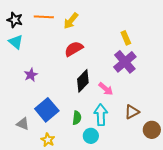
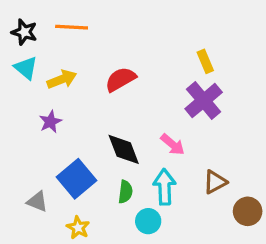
yellow arrow: (71, 21) -> (62, 79), moved, turned -150
black diamond: (83, 81) -> (124, 149), moved, turned -65

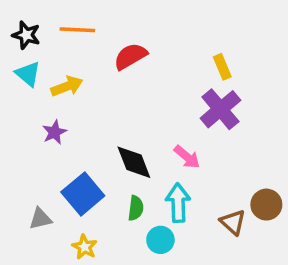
red semicircle: (120, 79) -> (130, 56), moved
brown triangle: (215, 182) -> (233, 222), moved, turned -50
gray triangle: (37, 202) -> (40, 219), turned -35
brown circle: (248, 211) -> (266, 205), moved

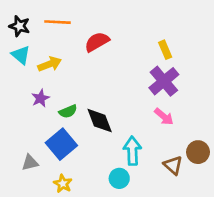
pink arrow: (187, 157) -> (164, 117), moved
green semicircle: (136, 208) -> (68, 111), moved, turned 60

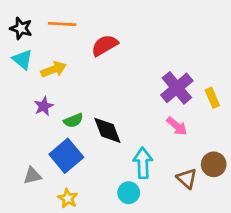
yellow rectangle: (165, 50) -> (212, 98), moved

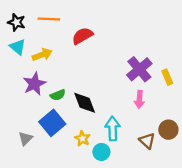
purple star: (44, 106) -> (34, 84), size x1.5
pink arrow: (177, 126) -> (139, 99), turned 54
gray triangle: (32, 176) -> (25, 139), turned -32
yellow star: (68, 198) -> (82, 139), moved

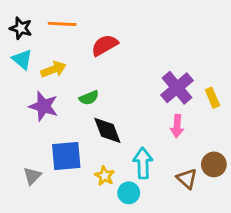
purple star: (34, 84) -> (44, 106), turned -30
green semicircle: (58, 95) -> (89, 98), moved
blue square: (52, 123) -> (66, 156), turned 35

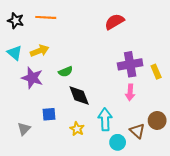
red semicircle: (105, 45) -> (114, 22), moved
cyan triangle: (22, 59) -> (15, 53), moved
purple cross: (177, 88) -> (130, 64), turned 30
blue square: (66, 156) -> (49, 114), size x0.6
cyan circle: (129, 193) -> (118, 142), moved

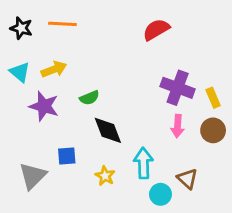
purple cross: (130, 64) -> (178, 88), turned 30
brown circle: (157, 120) -> (213, 130), moved
gray triangle: (24, 129) -> (33, 176), size x1.5

